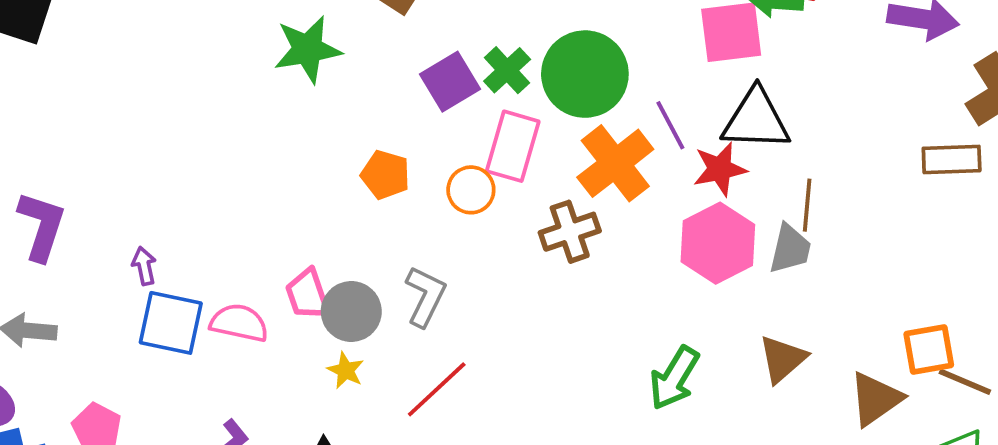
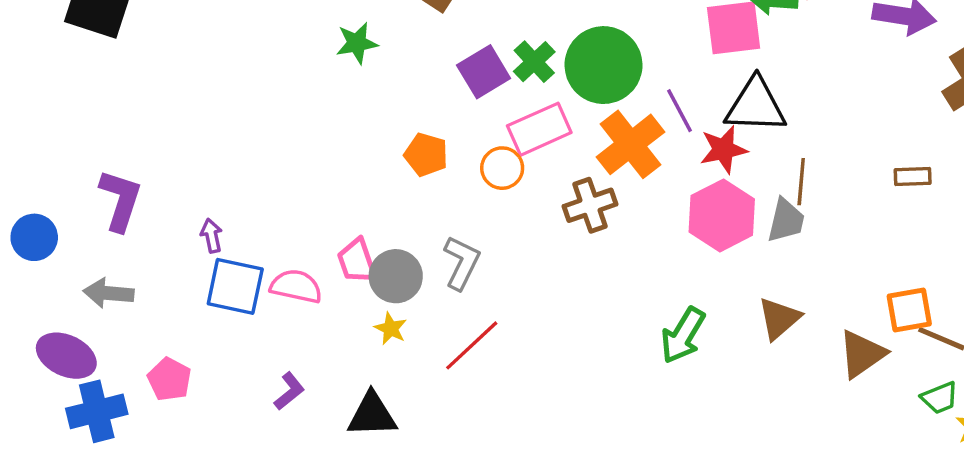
green star: (308, 49) -> (357, 43), size x0.7
pink rectangle: (513, 146) -> (539, 129), turned 50
brown rectangle: (952, 160) -> (913, 177), moved, size x0.7

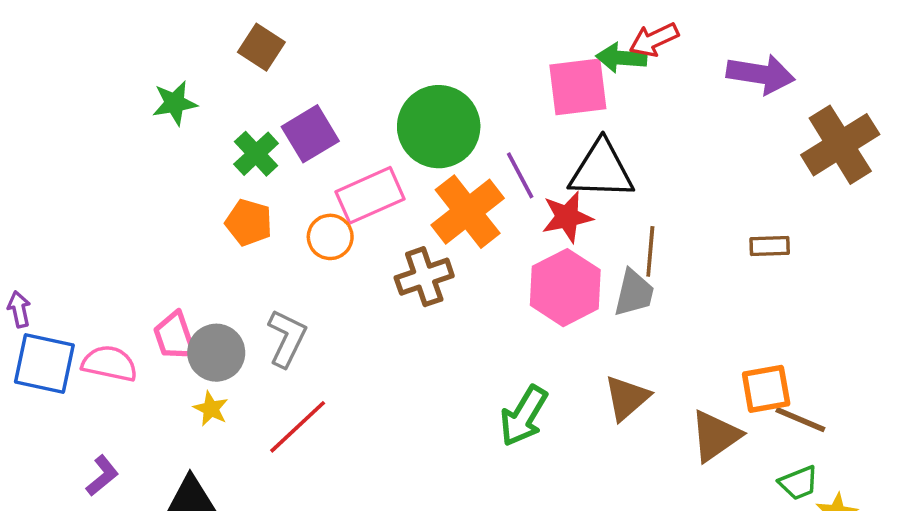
green cross: (534, 62) -> (256, 154), moved

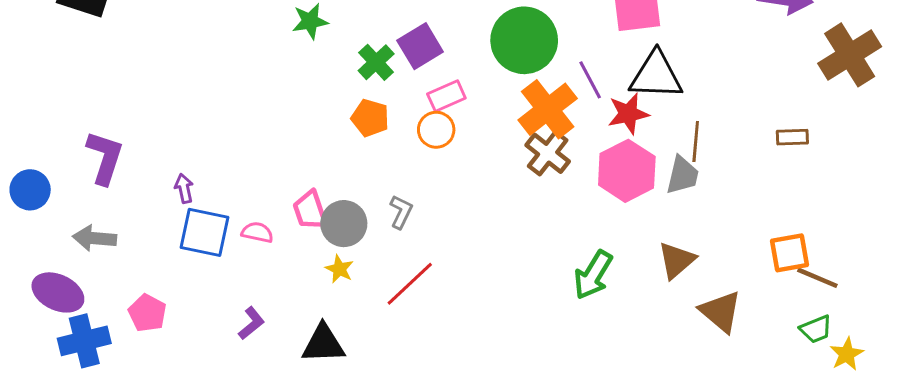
pink rectangle: (370, 195) -> (446, 96), moved, size x0.7
brown cross: (424, 277) -> (548, 153), moved, turned -33
gray L-shape: (287, 338) -> (401, 212), size x0.7
pink semicircle: (110, 364) -> (257, 232), size x0.7
brown triangle: (715, 436) -> (721, 312), moved, turned -45

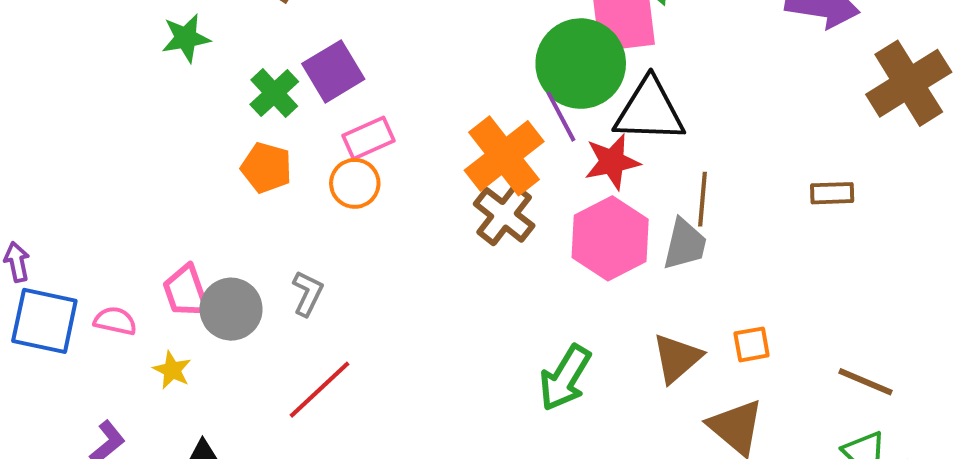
green circle: (524, 40) -> (581, 64), moved
orange square: (790, 253) -> (752, 344), moved, size x0.7
yellow star: (339, 269) -> (172, 370), moved

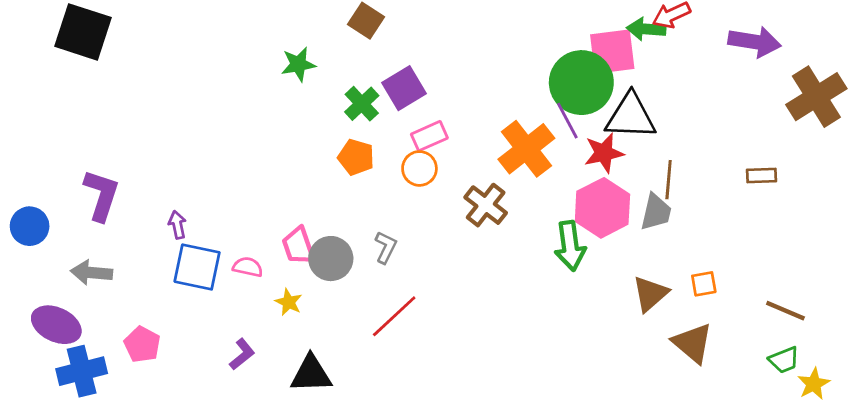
brown cross: (504, 215) -> (486, 205), moved
green arrow: (565, 378) -> (570, 246), moved, turned -39

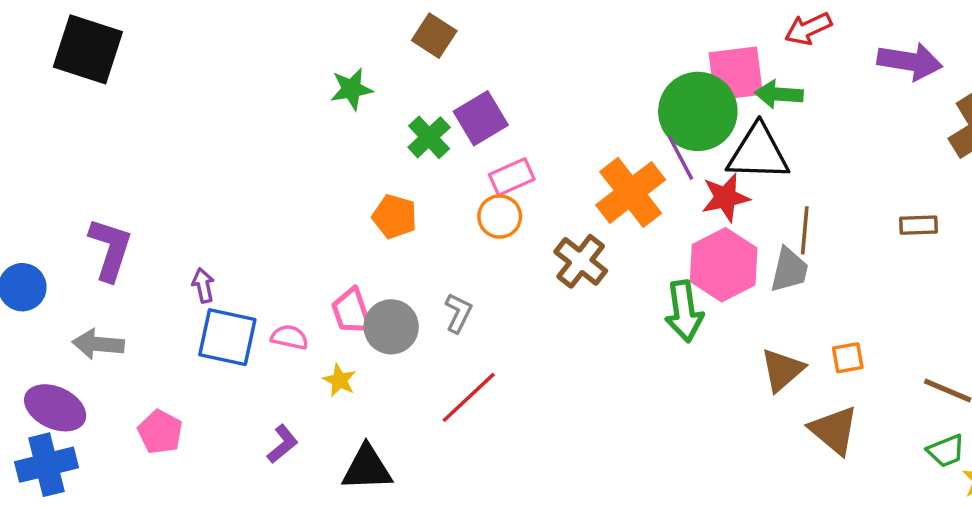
green arrow: (646, 29) -> (779, 94), moved
orange pentagon: (356, 157) -> (395, 217), moved
blue cross: (82, 371) -> (46, 465), moved

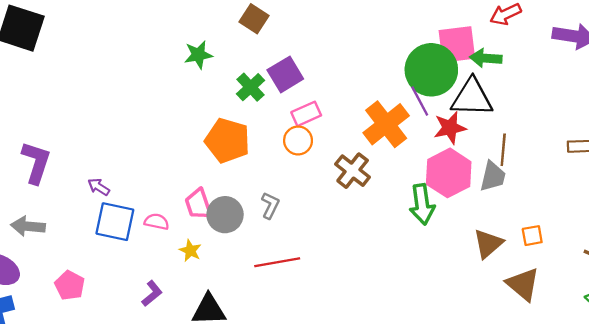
orange pentagon: (395, 217) -> (227, 140), size x1.5
purple arrow: (203, 285) -> (99, 187), turned -45
red line: (469, 397) -> (277, 262), turned 33

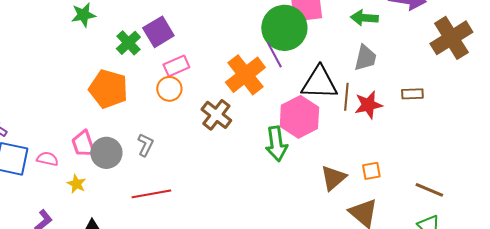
green arrow: (486, 58) -> (364, 18), moved
black triangle: (472, 98) -> (319, 83), moved
red star: (450, 128) -> (368, 105), moved
gray trapezoid: (493, 176) -> (365, 58), moved

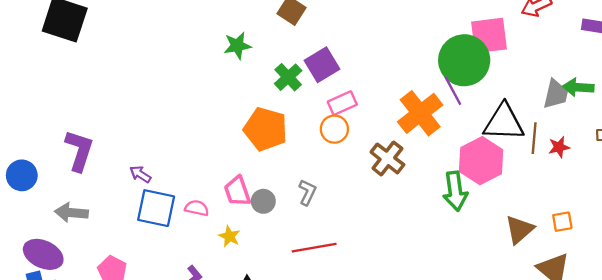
green arrow: (364, 18) -> (578, 87), moved
red star: (368, 105) -> (559, 147), size x0.7
gray circle: (106, 153) -> (263, 201), size x0.7

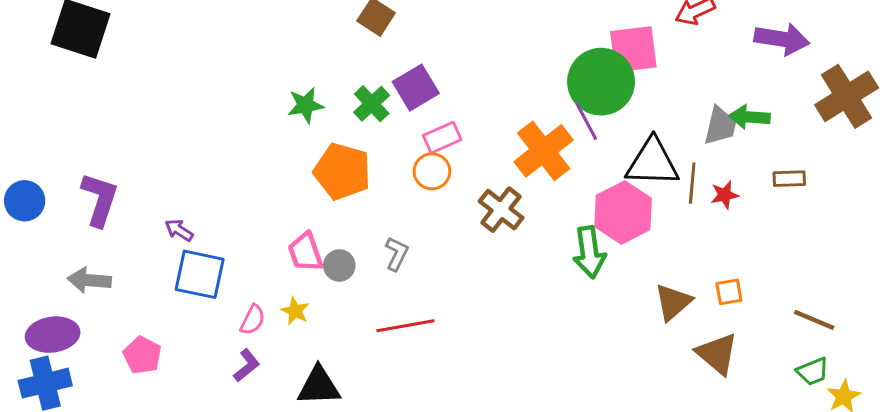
green star: (237, 46) -> (305, 105), moved
blue circle: (22, 175) -> (25, 201), moved
pink semicircle: (197, 208) -> (253, 320), moved, turned 105
purple ellipse: (43, 254) -> (53, 335), turned -33

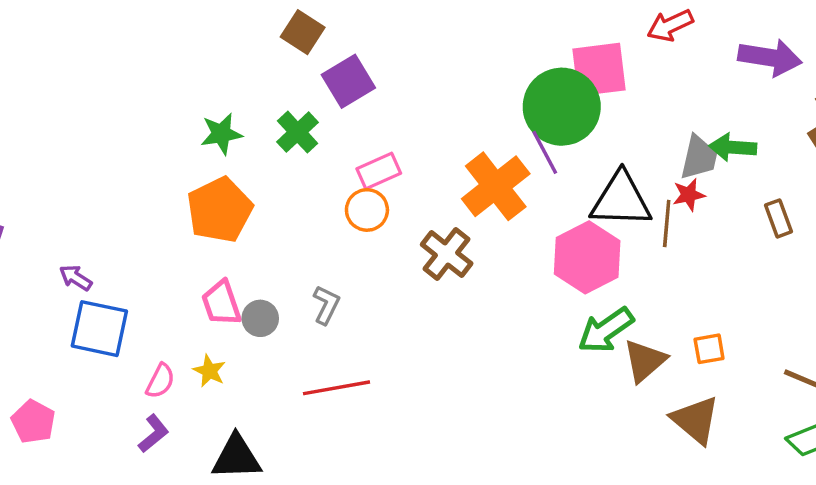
purple square: (416, 88) -> (348, 81), moved
orange pentagon: (342, 171) -> (220, 210), moved, turned 30
brown rectangle: (789, 179) -> (778, 218), turned 72
red star: (725, 195) -> (689, 195), moved
green arrow: (589, 252) -> (606, 330), moved, turned 63

